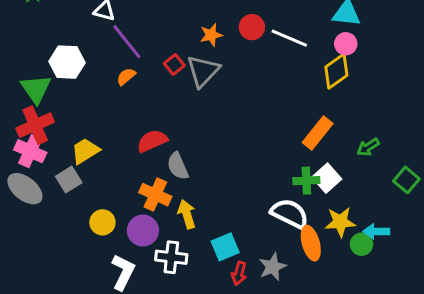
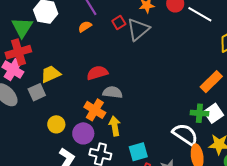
gray semicircle: (178, 166) -> (113, 92), turned 114

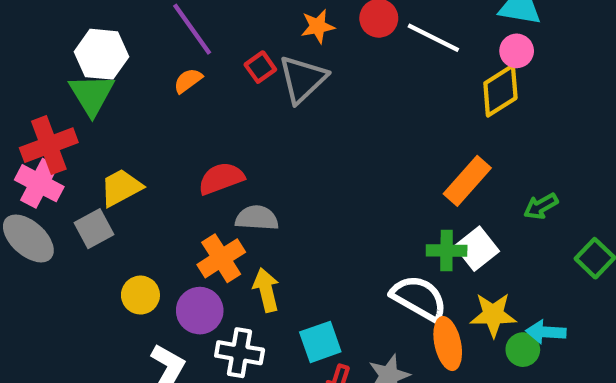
green triangle: (22, 27) -> (92, 95), moved
orange cross: (95, 110) -> (221, 258), turned 30

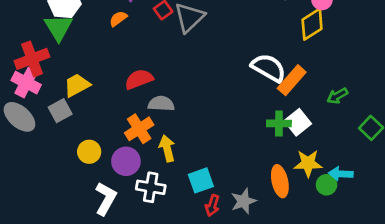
white semicircle: (419, 298) -> (268, 68), moved

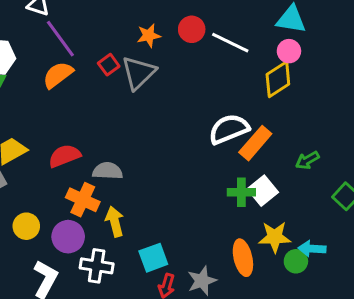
orange semicircle: (118, 19) -> (58, 75), size x1.5
white semicircle: (268, 68) -> (229, 129), turned -51
red semicircle: (139, 79) -> (65, 156), moved
orange cross: (139, 129) -> (83, 200), turned -32

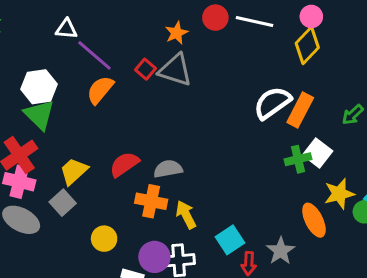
gray triangle: (139, 73) -> (175, 70), turned -45
purple circle: (68, 237) -> (154, 257), moved

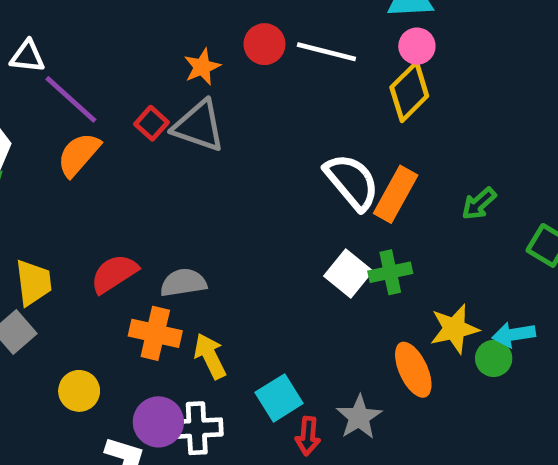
white semicircle: (272, 103) -> (352, 182), turned 84
white square: (318, 153) -> (348, 273), moved
yellow trapezoid: (74, 171) -> (33, 283), turned 124

